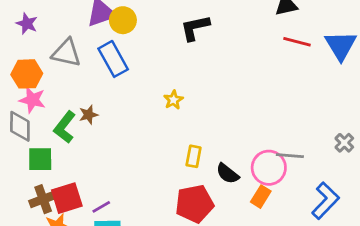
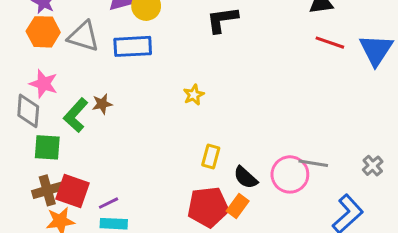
blue rectangle: (113, 59) -> (133, 46), turned -68
orange hexagon: (27, 74) -> (43, 32), moved
gray cross: (344, 143) -> (373, 166), moved
orange rectangle: (261, 197) -> (238, 206), moved
red square: (67, 198) -> (72, 191), turned 32

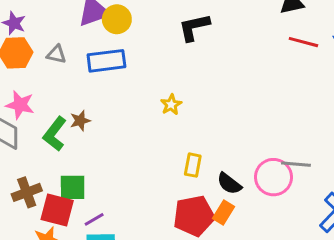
gray triangle: (83, 36) -> (56, 54), size x0.6
green square: (47, 147) -> (73, 187), moved
brown cross: (47, 190) -> (27, 192), moved

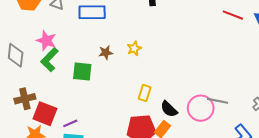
pink star: (20, 105) -> (46, 41), moved
brown star: (80, 121) -> (106, 53), moved
green square: (73, 187) -> (82, 71), moved

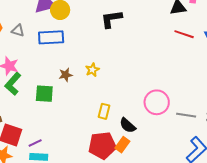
gray line: (218, 101) -> (186, 115), moved
pink circle: (201, 108) -> (157, 102), moved

